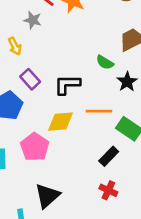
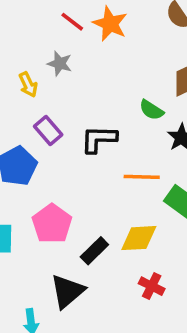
gray star: (33, 20) -> (60, 64), moved
yellow diamond: (60, 122) -> (139, 238), moved
black rectangle: (109, 156) -> (94, 251), moved

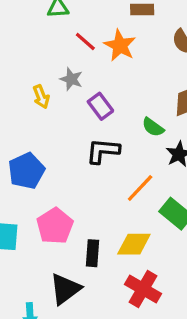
purple rectangle: (48, 130) -> (100, 106), moved
orange line: (142, 177) -> (140, 188), turned -52
black rectangle: (94, 251) -> (92, 253), turned -45
red cross: (152, 286) -> (143, 289), size x1.5

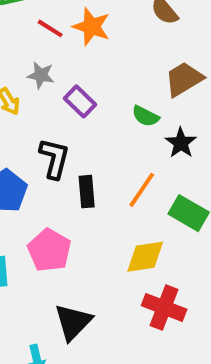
black L-shape: (103, 151) -> (54, 158), moved, turned 108
black rectangle: (92, 253) -> (87, 192), moved

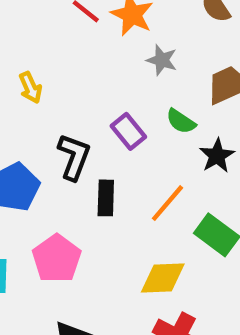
gray star: (41, 75) -> (162, 60), moved
purple rectangle: (80, 101) -> (128, 131), moved

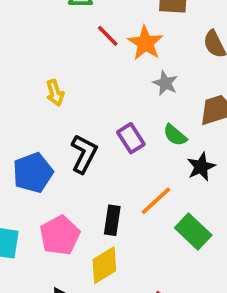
black rectangle: (106, 198) -> (112, 220), moved
yellow diamond: (163, 278) -> (104, 265), moved, turned -36

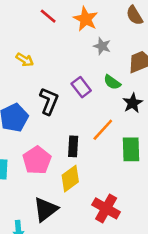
red line: (108, 36) -> (48, 16), moved
yellow arrow: (55, 93) -> (25, 60), turned -36
green rectangle: (193, 232) -> (131, 149), turned 50

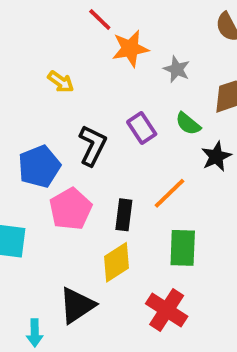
orange star: (86, 19) -> (130, 49), moved, turned 30
green rectangle: (131, 149) -> (183, 248), moved
pink pentagon: (37, 160) -> (71, 209), moved

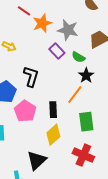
gray star: (177, 69) -> (68, 30), size x1.5
purple rectangle: (142, 128) -> (57, 51), moved
black star: (216, 156) -> (86, 75), moved

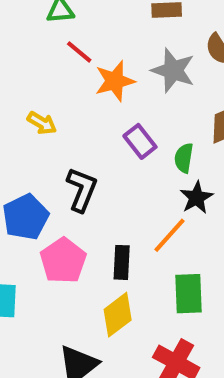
gray star: (68, 30) -> (173, 70), moved
green semicircle: (78, 57) -> (184, 158), turned 64

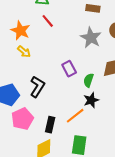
orange star: (115, 81) -> (21, 31), moved, turned 30

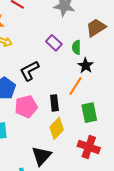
black L-shape: (37, 87) -> (29, 71), turned -130
pink pentagon: (22, 119) -> (26, 107), turned 30

